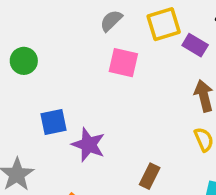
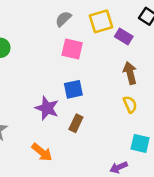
blue square: (53, 122) -> (73, 89), moved
brown rectangle: (150, 176) -> (76, 123), moved

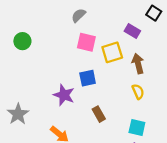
yellow square: (101, 21) -> (112, 52), moved
brown rectangle: (76, 123) -> (99, 114), moved, turned -56
cyan square: (140, 143) -> (137, 128), moved

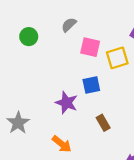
gray semicircle: (79, 15) -> (69, 25), moved
green circle: (22, 41) -> (29, 37), moved

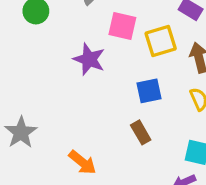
blue square: (91, 85) -> (149, 91), moved
purple star: (67, 103) -> (89, 59), moved

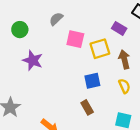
purple star: (89, 59) -> (33, 60), moved

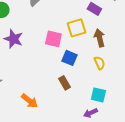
pink square: (75, 39) -> (53, 39), moved
blue square: (92, 81) -> (69, 58), turned 35

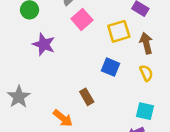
pink square: (53, 39) -> (82, 19), moved, turned 36
brown rectangle: (64, 83) -> (87, 97), moved

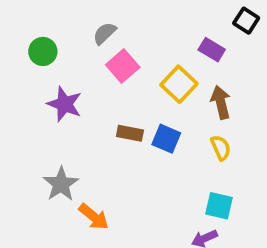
yellow square: (119, 31) -> (179, 84), turned -30
gray star: (19, 97) -> (61, 184), moved
brown rectangle: (87, 97) -> (130, 133), moved, turned -49

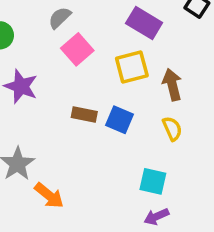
purple rectangle: (212, 50) -> (144, 23), moved, size x1.4
yellow square: (179, 84) -> (132, 67), turned 32
cyan square: (219, 206) -> (153, 181), moved

